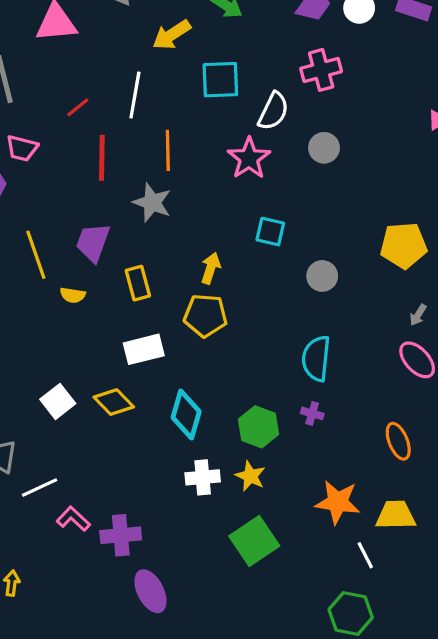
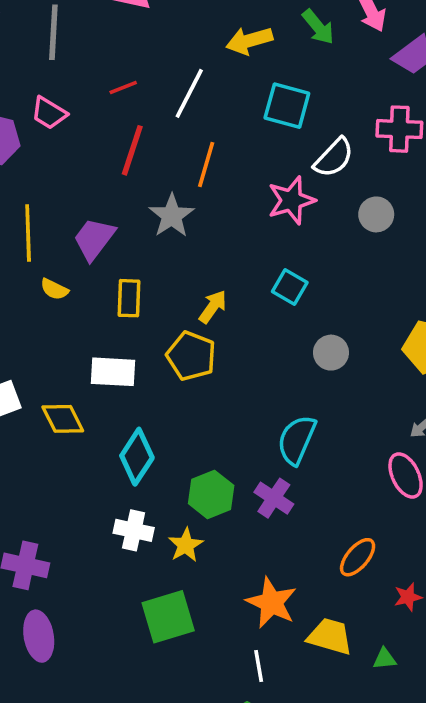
purple cross: (312, 413) -> (274, 498), size x1.5
orange ellipse: (398, 441) -> (358, 557), turned 45
white line: (365, 555) -> (259, 666), moved

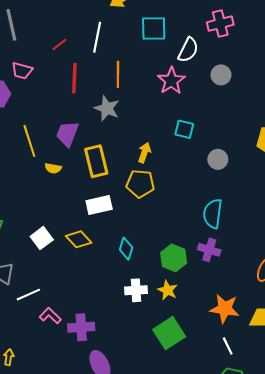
yellow rectangle: (129, 298) -> (96, 161), size x1.4
cyan diamond: (137, 457) -> (126, 249), size x0.7

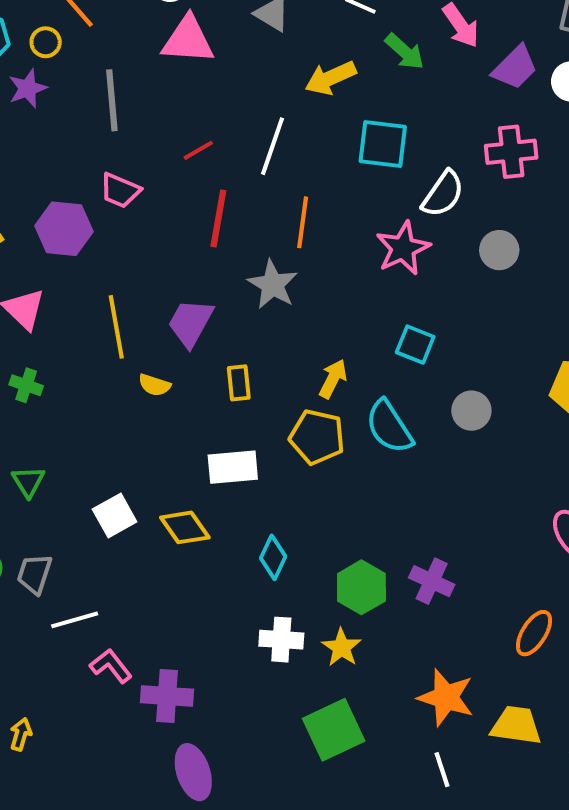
yellow rectangle: (96, 161) -> (239, 383), size x0.6
cyan semicircle: (213, 214) -> (389, 427), moved, turned -48

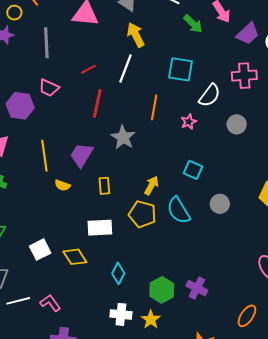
yellow arrow: (330, 78) -> (136, 35), moved, turned 85
orange line: (303, 222) -> (154, 107), moved
pink star: (403, 248) -> (189, 122), size x0.6
pink L-shape: (111, 666) -> (50, 303), moved

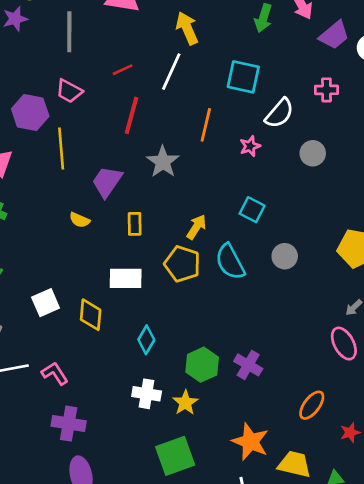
green arrow: (193, 24) -> (263, 18), turned 60
pink cross: (244, 76) -> (326, 90), size x0.7
yellow line: (44, 156) -> (61, 148), moved
yellow diamond: (75, 257) -> (91, 315), turned 35

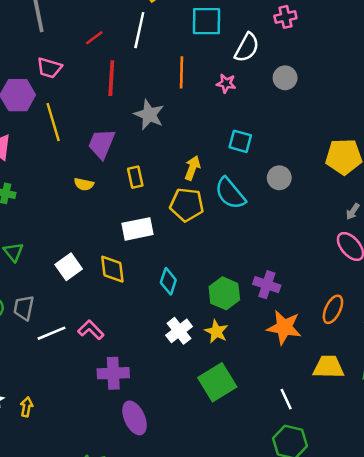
pink star: (250, 146) -> (226, 83), turned -30
white cross: (147, 394) -> (179, 331), turned -35
orange star: (250, 442) -> (284, 327), moved

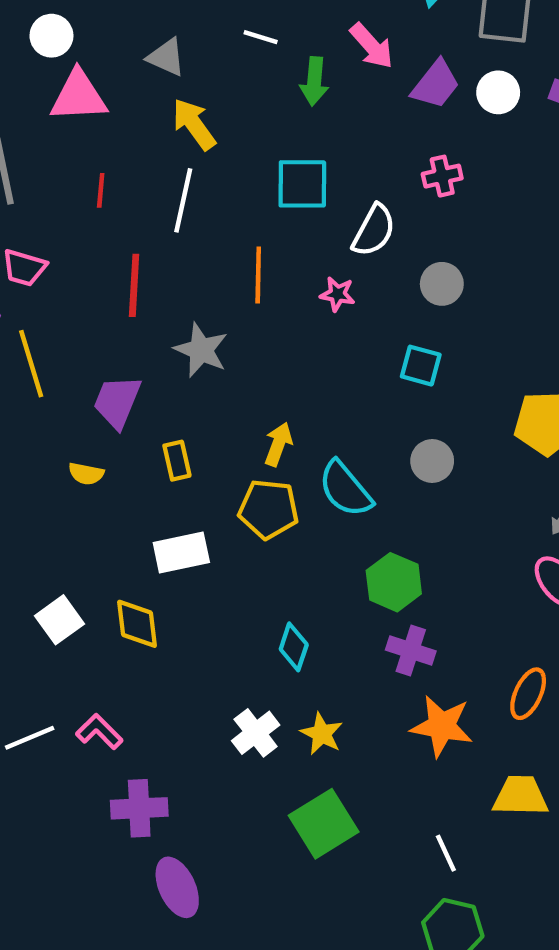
red line: (94, 38) -> (101, 190), moved, turned -48
cyan square: (240, 141) -> (421, 366), moved
cyan diamond: (168, 281) -> (294, 647), moved
green hexagon: (224, 293) -> (394, 582), moved

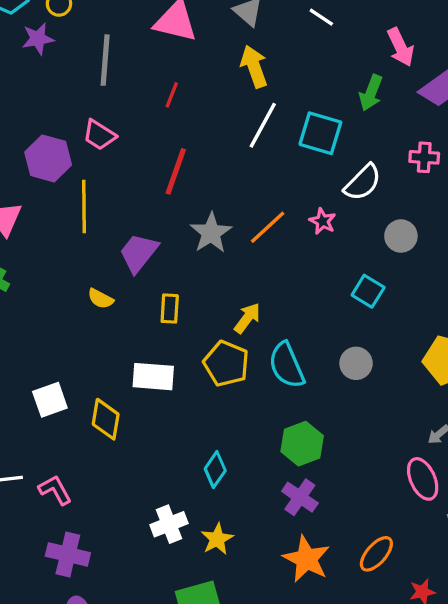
green arrow: (314, 81) -> (371, 93), moved
white line: (183, 200) -> (263, 125), moved
orange line: (258, 275) -> (268, 227), moved, turned 30

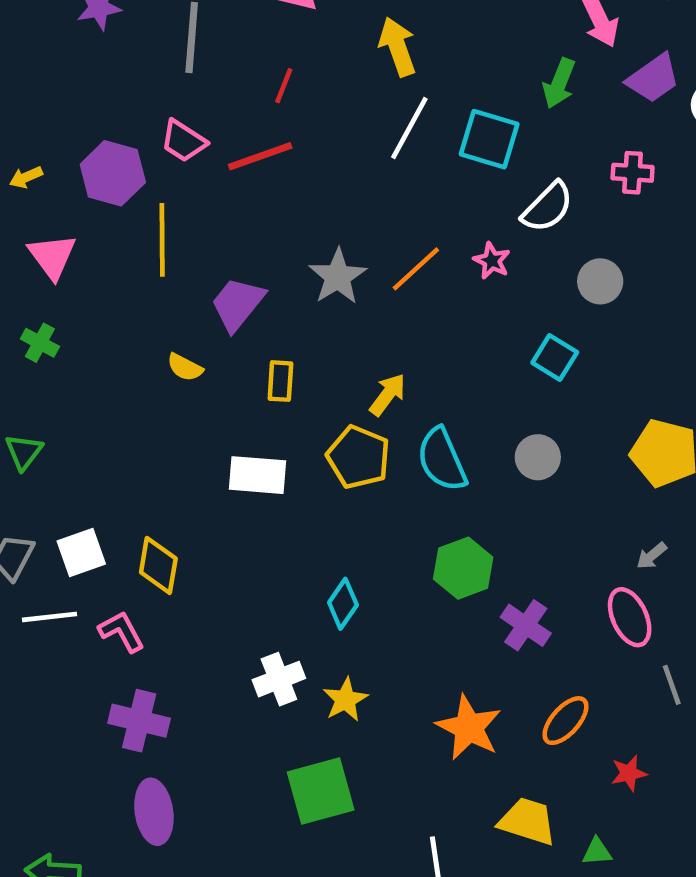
red line: (176, 171) -> (260, 156), moved, turned 51
white square: (50, 400) -> (81, 552), moved
yellow diamond: (106, 419) -> (158, 565), moved
purple cross: (300, 497) -> (526, 625), moved

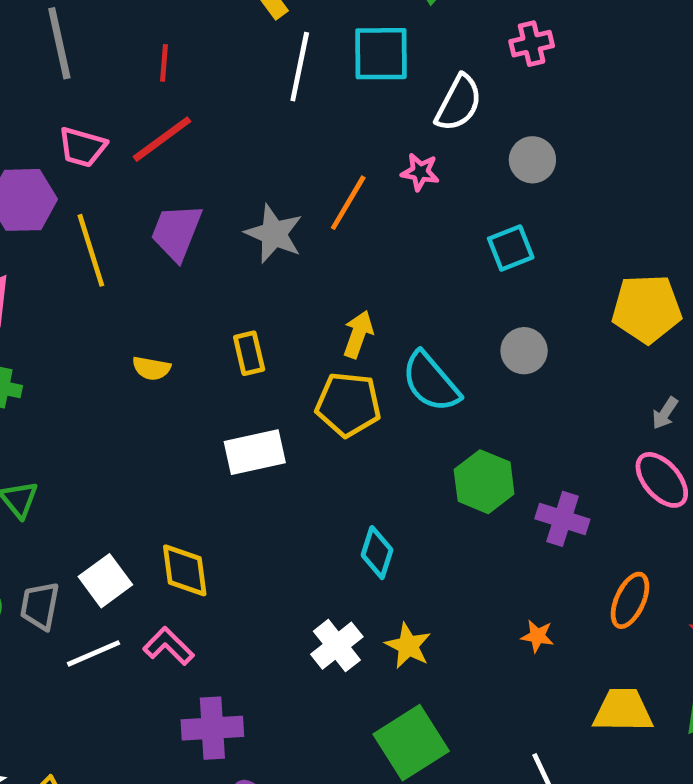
purple trapezoid: (238, 304) -> (176, 232), moved
cyan square: (555, 358) -> (511, 248), turned -36
orange star: (469, 728) -> (537, 636), size x0.5

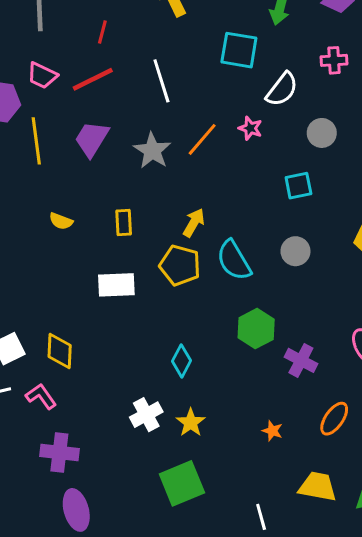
white line: (300, 67) -> (161, 81), moved, turned -39

